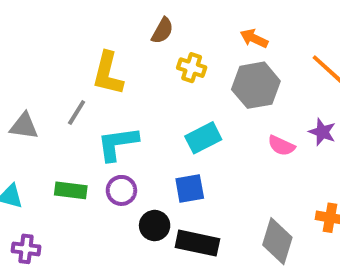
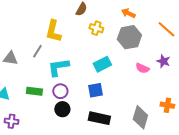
black circle: (155, 226) -> (62, 109), moved

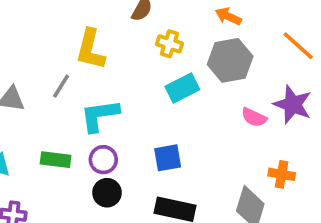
purple star: (163, 61) -> (293, 104), size x1.5
cyan rectangle: (102, 64) -> (182, 88), moved
orange cross: (167, 105) -> (282, 174), moved

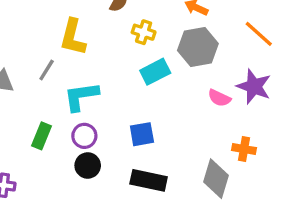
green rectangle: (56, 160) -> (42, 136), turned -75

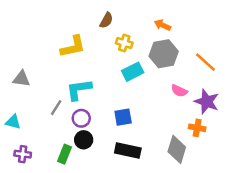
orange line: (259, 34) -> (206, 62), moved
yellow L-shape: (73, 37) -> (73, 47), turned -116
gray line: (47, 70) -> (56, 108), moved
purple star: (254, 86) -> (207, 102), moved
green rectangle: (42, 136) -> (65, 154), moved

